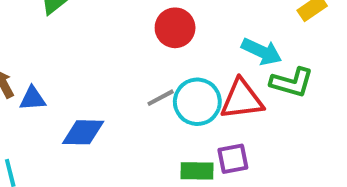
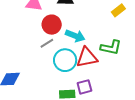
cyan arrow: (262, 52) -> (75, 36), moved
gray line: (161, 98) -> (47, 43), moved

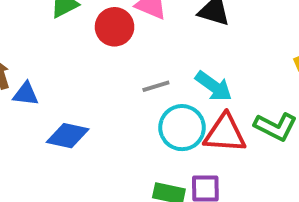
red circle: (52, 25) -> (115, 27), moved

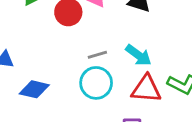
cyan circle: (182, 128) -> (96, 83), moved

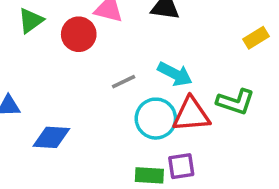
cyan circle: (96, 83) -> (156, 119), moved

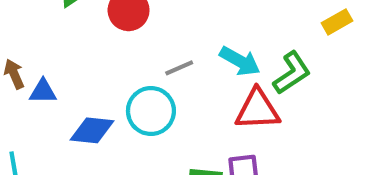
green L-shape: (235, 102) -> (292, 73), moved, turned -54
cyan circle: (156, 119) -> (151, 111), moved

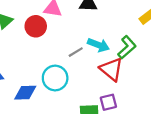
gray line: (179, 68) -> (76, 52), moved
red triangle: (257, 110) -> (111, 69), turned 50

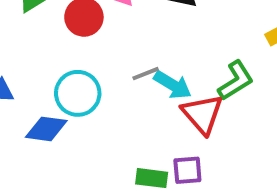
cyan arrow: (99, 45) -> (173, 85), moved
cyan circle: (55, 78) -> (78, 93), moved

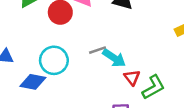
green L-shape: (236, 81) -> (153, 87), moved
red triangle: (202, 114) -> (132, 77), size x0.6

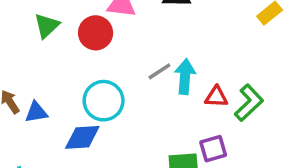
cyan arrow: (114, 58) -> (185, 77), turned -105
red triangle: (132, 77) -> (216, 97), turned -35

